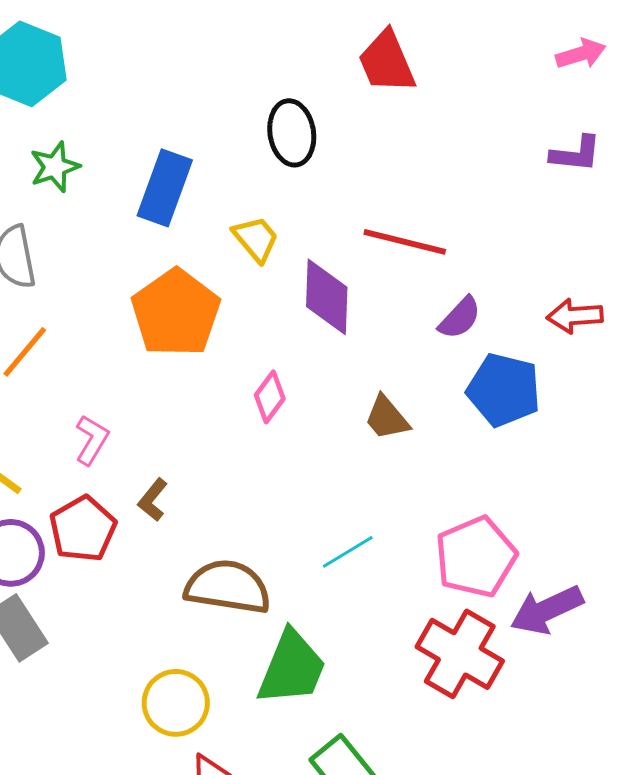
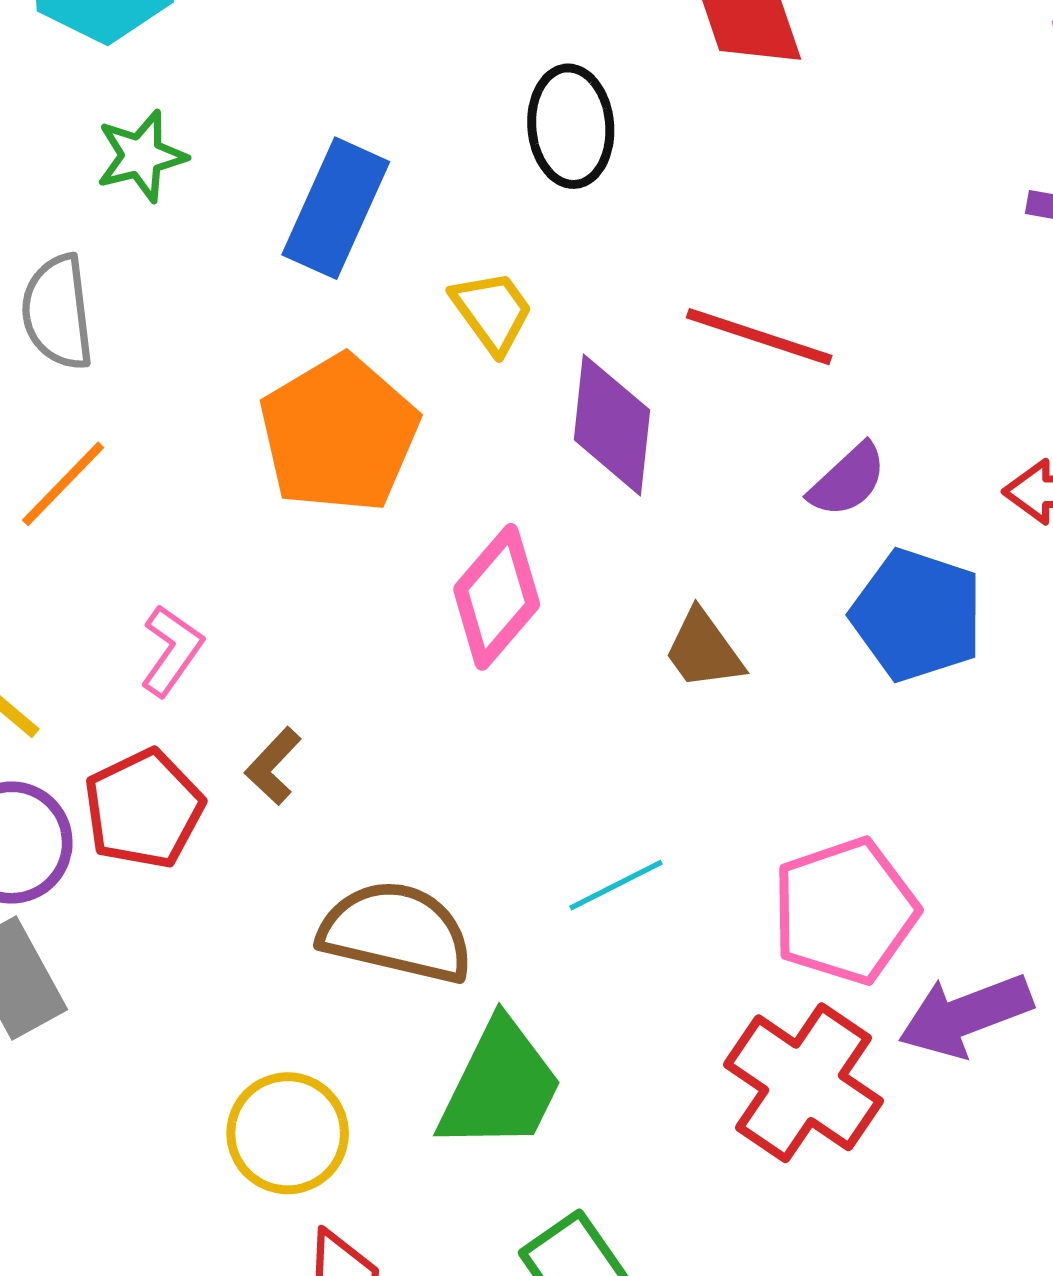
pink diamond: (270, 397) -> (497, 597), size x1.5

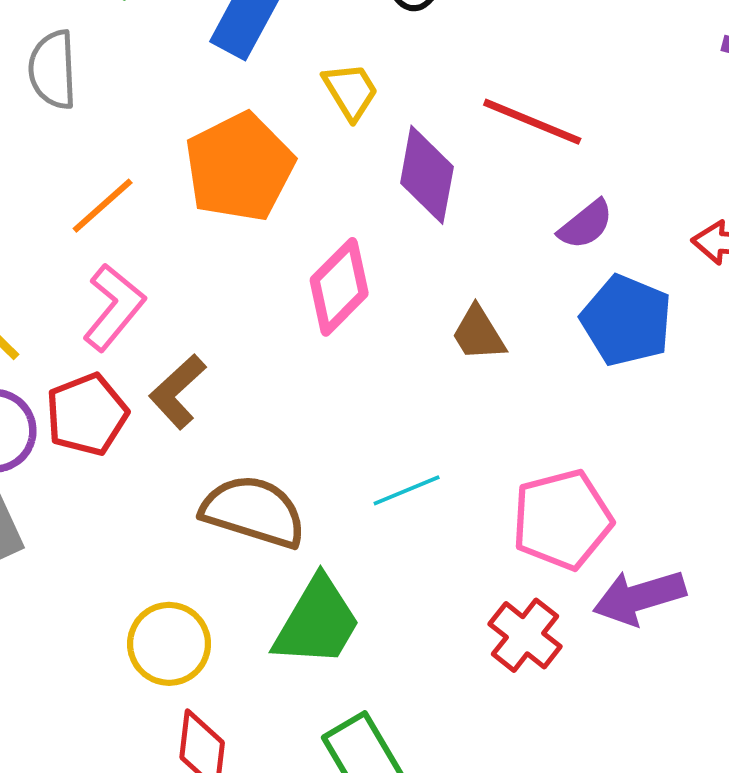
orange line: (63, 484) -> (103, 206), moved
pink L-shape: (172, 651) -> (114, 307), size x1.4
brown L-shape: (273, 766) -> (178, 392), size x1.4
red cross: (803, 1083) -> (525, 635), size x0.7

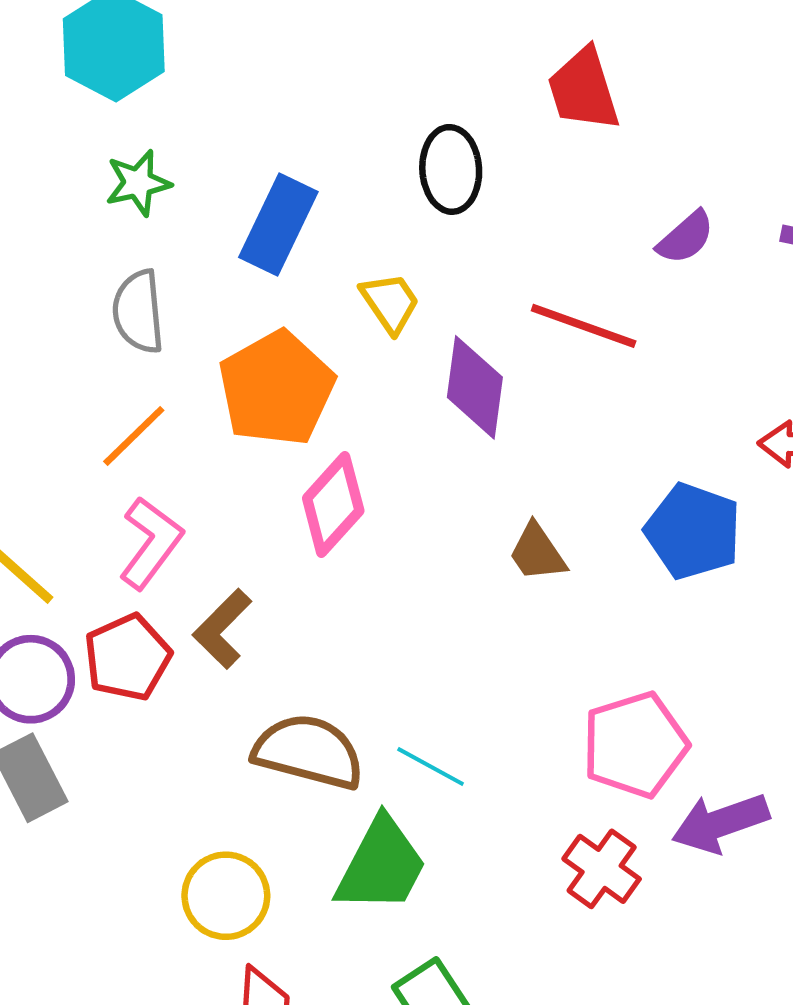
gray semicircle: (53, 70) -> (138, 312), moved
purple semicircle: (586, 225) -> (686, 238), moved
pink diamond: (339, 287) -> (333, 504), moved
cyan line: (407, 490) -> (431, 766), moved, turned 54

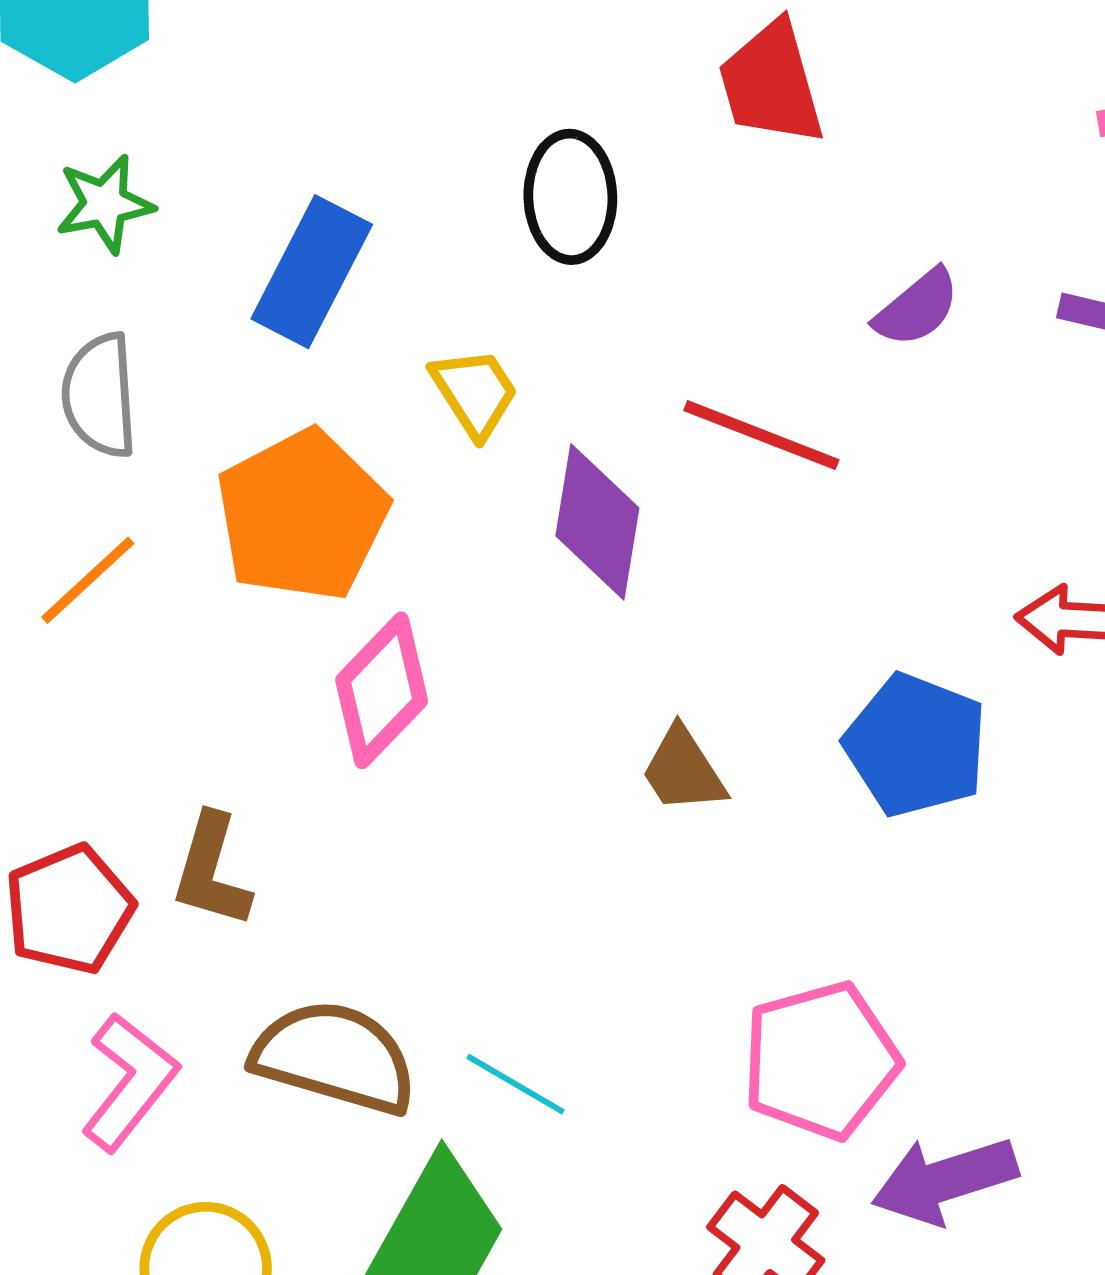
pink L-shape: (151, 543) -> (129, 1082), moved
brown L-shape: (222, 629) -> (211, 871), turned -30

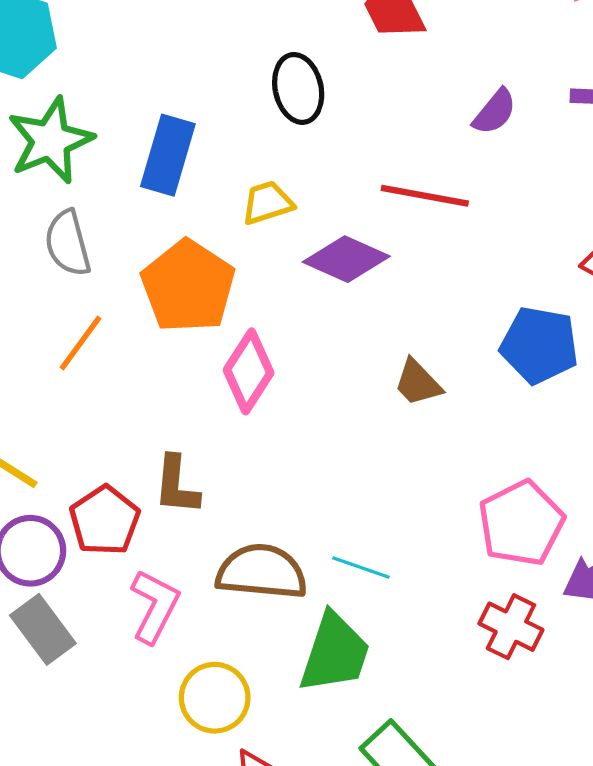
green star: (105, 204) -> (50, 141), size x1.6
yellow trapezoid: (475, 392) -> (267, 203), turned -64
purple diamond: (597, 522) -> (346, 259), turned -64

